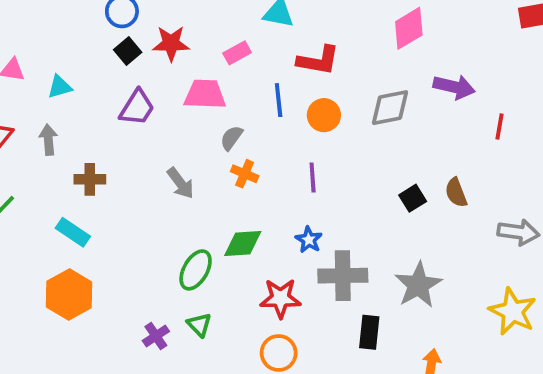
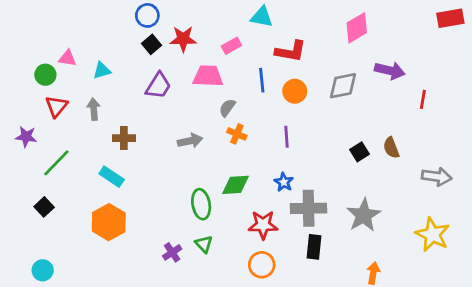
gray arrow: (180, 183) -> (190, 141), turned -65
green ellipse: (196, 270) -> (201, 204), turned -40
black rectangle: (369, 332) -> (314, 247), moved

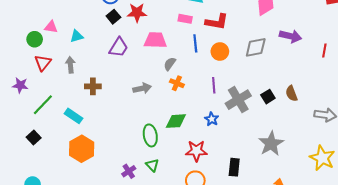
pink rectangle: (231, 46) -> (185, 19), moved, turned 40
red line: (423, 99) -> (324, 50), moved
cyan rectangle: (112, 177) -> (74, 116), moved
gray cross: (309, 208) -> (238, 100), moved, turned -30

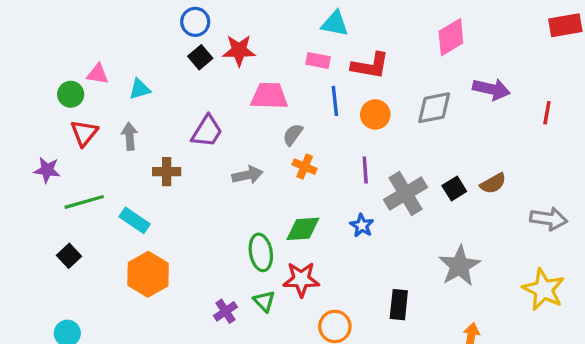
purple trapezoid: (119, 47) -> (207, 131), moved
brown semicircle: (292, 93) -> (493, 183), turned -98
green line: (43, 105) -> (84, 202), turned 30
red star: (196, 151) -> (301, 279), moved

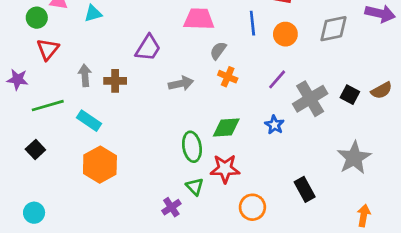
gray arrow: (130, 136) -> (85, 75), moved
purple line: (365, 170) -> (277, 79), turned 45
black square: (454, 188) -> (350, 95), turned -30
black rectangle: (399, 305) -> (305, 189), turned -35
purple cross: (225, 311) -> (171, 207), moved

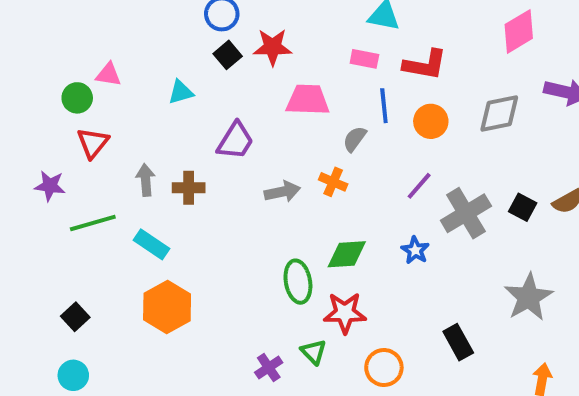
cyan triangle: (93, 14) -> (181, 92), moved
gray semicircle: (218, 51) -> (355, 139), moved
orange cross: (228, 77) -> (333, 182), moved
black square: (35, 149) -> (75, 317), moved
green triangle: (195, 187) -> (314, 352), moved

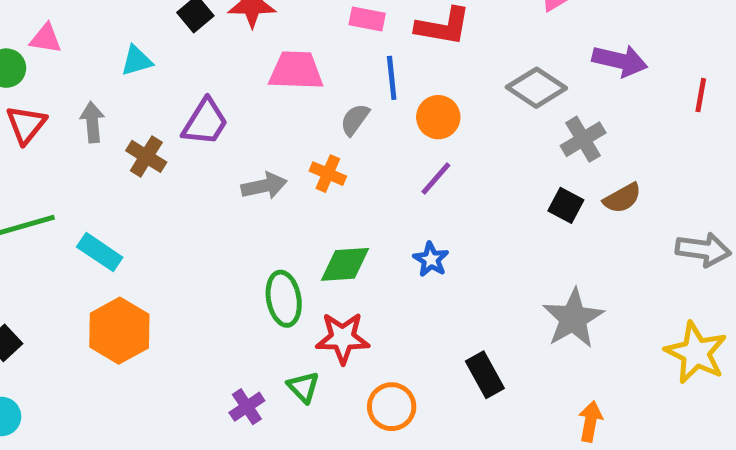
gray diamond: (499, 114) -> (536, 88), turned 45
orange circle: (431, 121) -> (438, 117), moved
gray arrow: (146, 180) -> (92, 122), moved
brown cross: (189, 188) -> (146, 156), moved, turned 32
gray cross: (466, 213) -> (583, 139), moved, size x0.7

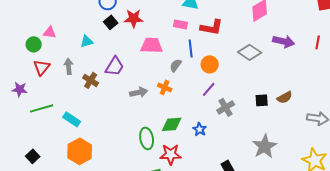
red line: (701, 95) -> (318, 42), moved
gray cross: (583, 139) -> (226, 107), moved
black square: (566, 205) -> (262, 100), turned -32
blue star: (431, 259) -> (200, 129), moved

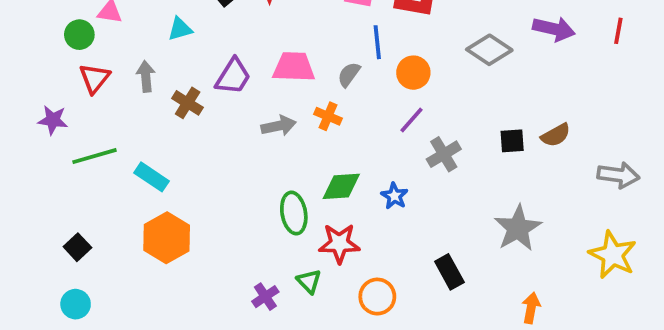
pink trapezoid: (152, 45) -> (294, 67), moved

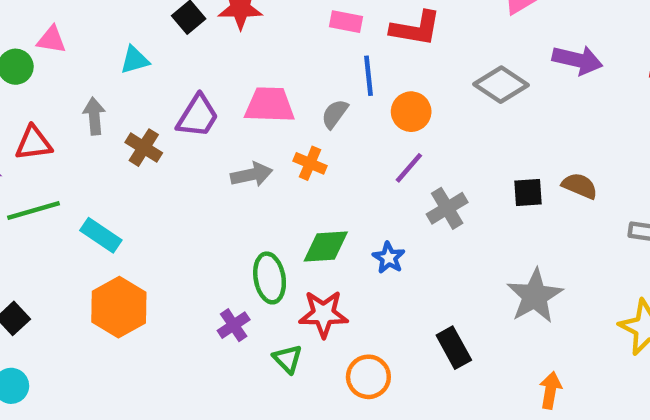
red triangle: (95, 78) -> (34, 143), moved, turned 44
brown semicircle: (556, 135) -> (580, 186), turned -128
purple cross: (265, 297) -> (234, 325), moved

